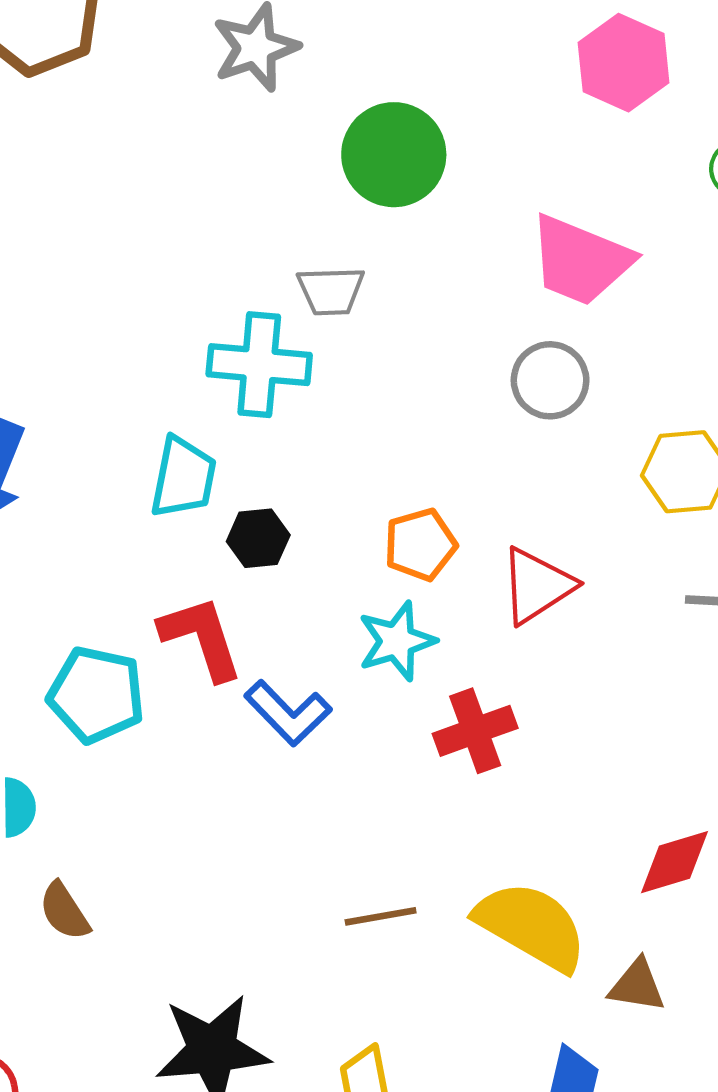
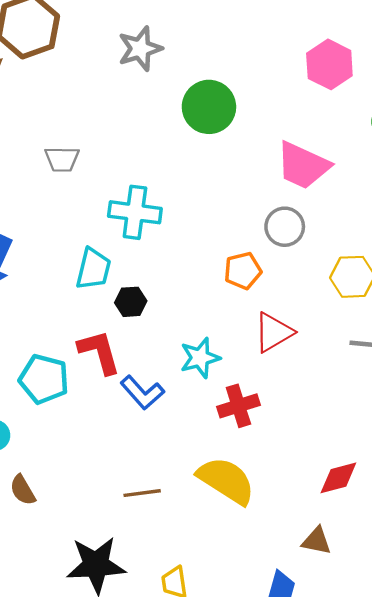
gray trapezoid: (331, 291) -> (62, 159), moved
orange pentagon: (420, 545) -> (243, 271), moved
brown line: (381, 916) -> (142, 493), moved
yellow semicircle: (531, 926) -> (226, 481), moved

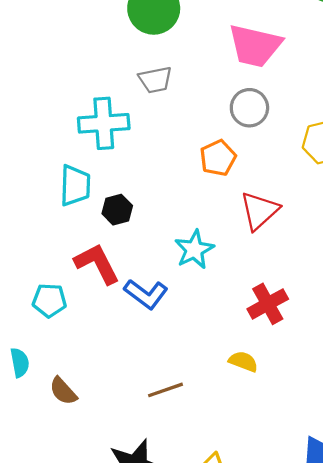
gray trapezoid: (62, 159) -> (155, 80), moved
cyan pentagon: (44, 379) -> (49, 300), size x0.7
red cross: (238, 406) -> (268, 304), moved
yellow semicircle: (226, 481) -> (243, 361), size x0.5
brown semicircle: (23, 490) -> (63, 391), moved

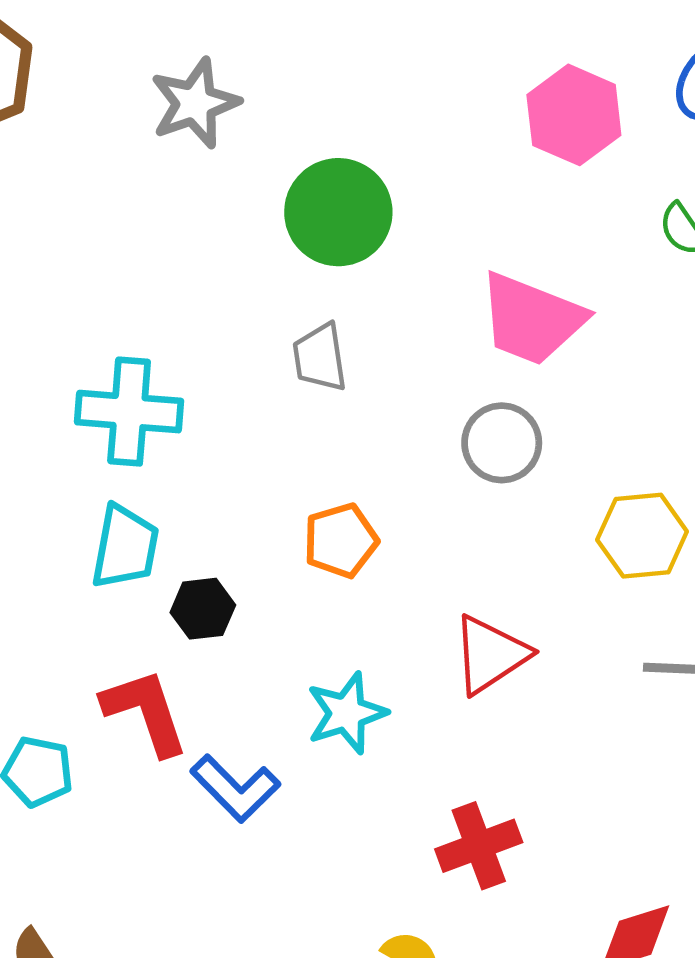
gray trapezoid: (155, 80) -> (320, 357), turned 84
cyan cross: (104, 123) -> (129, 412), moved
orange pentagon: (218, 158) -> (341, 541), moved

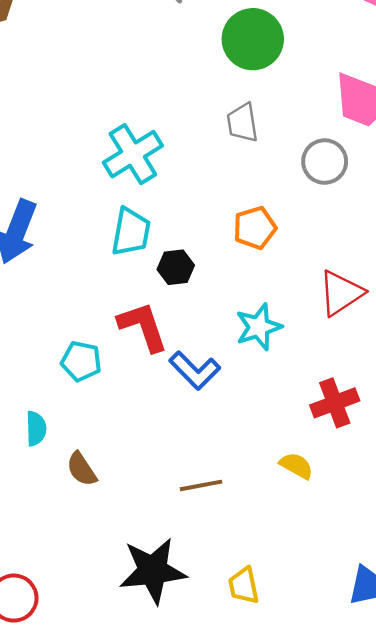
cyan cross: (129, 412) -> (133, 154), turned -36
gray circle: (502, 443) -> (325, 162), moved

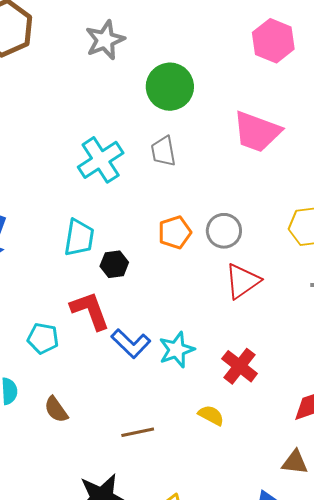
cyan cross: (133, 154) -> (101, 160), moved
gray circle: (325, 162) -> (224, 231), moved
cyan star: (259, 327) -> (177, 350), moved
red cross: (335, 403) -> (240, 366), turned -30
brown semicircle: (82, 469) -> (56, 409), moved

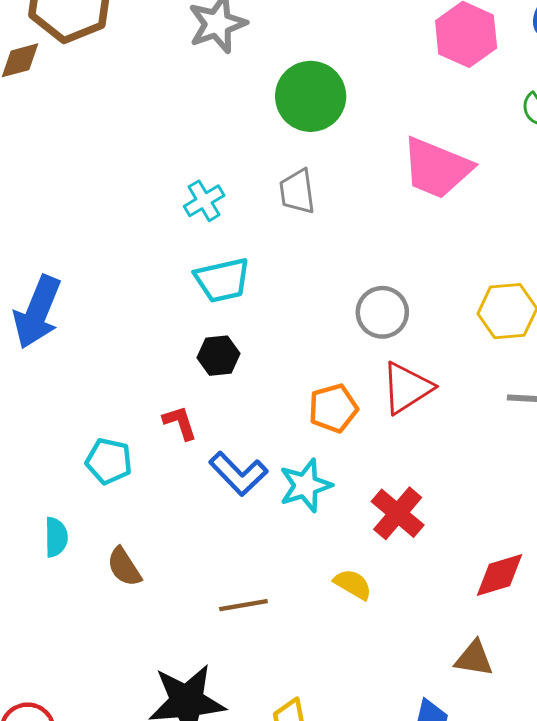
cyan cross: (101, 160) -> (204, 201), size x0.6
orange pentagon: (175, 232) -> (333, 408), moved
cyan trapezoid: (79, 238) -> (222, 280), moved, turned 66
red L-shape: (90, 311) -> (180, 423), size x0.6

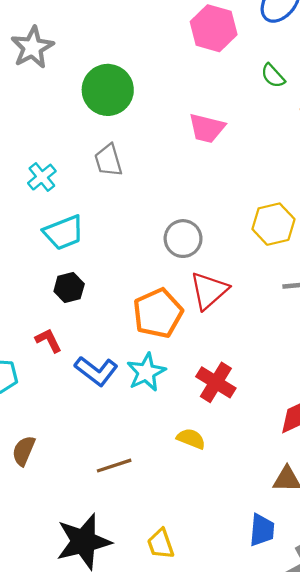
pink trapezoid: (437, 168) -> (207, 128), size x0.7
orange pentagon: (333, 408) -> (158, 313), size x1.4
brown semicircle: (124, 567) -> (24, 451), turned 64

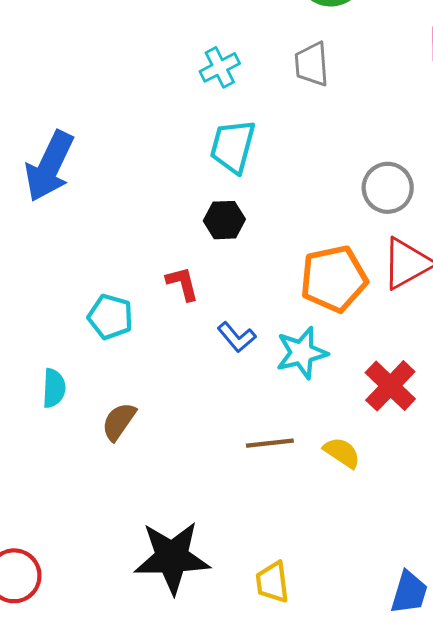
cyan trapezoid: (64, 233) -> (233, 146), turned 114
blue L-shape: (96, 371) -> (237, 337), size x0.7
brown line: (114, 466) -> (270, 443), moved

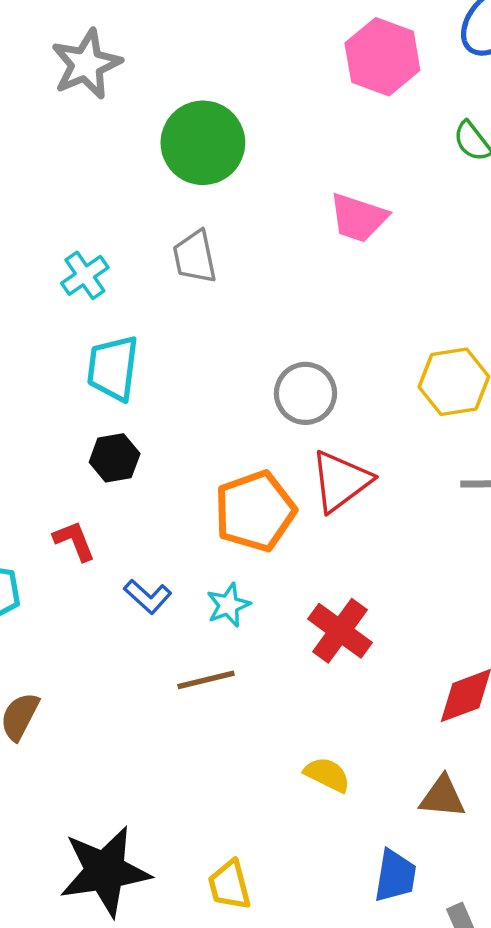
cyan star: (302, 353) -> (228, 605), size x0.7
brown line: (270, 443) -> (206, 680), moved
yellow semicircle: (342, 453) -> (327, 775), moved

